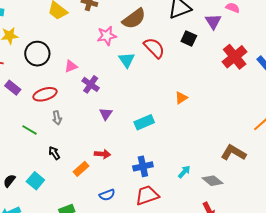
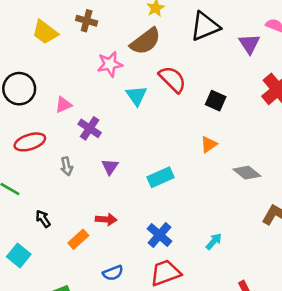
black square: (189, 38) -> (216, 101), moved
gray arrow: (57, 118) -> (67, 166), moved
blue cross: (143, 166) -> (160, 235), turned -36
gray diamond: (213, 181) -> (247, 173), moved

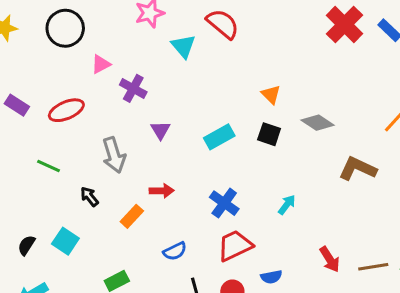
black circle: (19, 89) -> (65, 28), moved
black square: (216, 101) -> (269, 134), moved
orange triangle: (209, 144) -> (271, 94), turned -36
gray arrow: (67, 166) -> (114, 155), moved, size x1.6

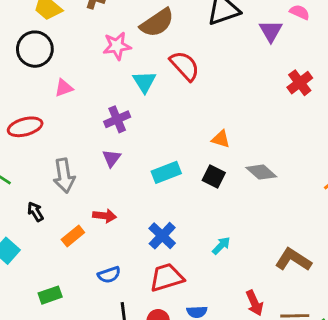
red cross: (344, 24) -> (300, 83), size x0.7
purple cross: (133, 88) -> (117, 119), moved, turned 30
orange triangle: (271, 94) -> (221, 139), turned -36
brown L-shape: (358, 169) -> (293, 260), moved

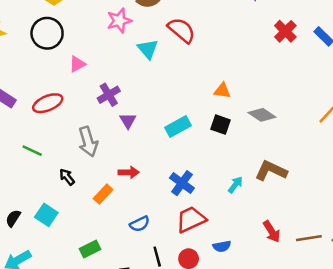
purple cross: (117, 119) -> (109, 95), moved
brown L-shape: (293, 260) -> (271, 171), moved

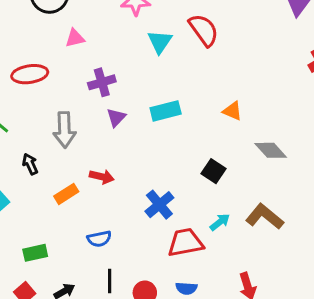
black square: (221, 125) -> (213, 171), moved
cyan rectangle: (178, 127) -> (166, 111), moved
red trapezoid: (191, 219) -> (186, 243), moved

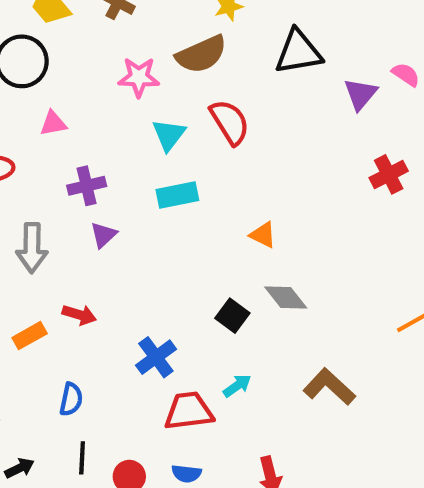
cyan rectangle: (166, 111) -> (177, 195), moved
gray diamond: (271, 150) -> (286, 297), moved
brown L-shape: (265, 217) -> (329, 387), moved
blue semicircle: (99, 239) -> (71, 399), turned -70

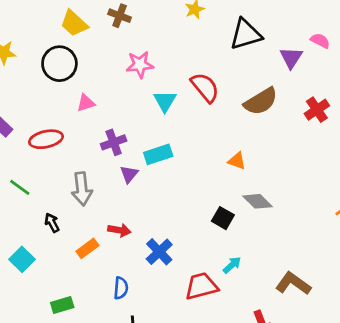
brown semicircle: (201, 54) -> (261, 101), moved
cyan rectangle: (177, 195) -> (158, 154), moved
blue cross: (156, 357) -> (159, 252), moved
brown L-shape: (329, 387) -> (293, 283), moved

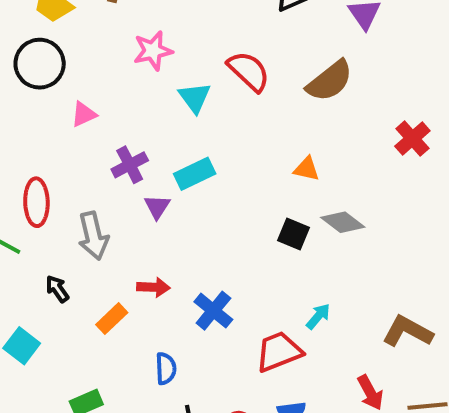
red cross: (317, 110) -> (412, 139), moved
red ellipse: (46, 139) -> (36, 202), moved, turned -72
black square: (223, 218) -> (294, 234), moved

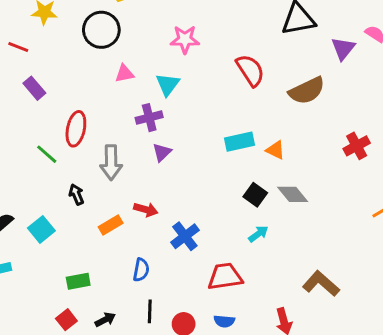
cyan triangle: (195, 98) -> (168, 85), moved
cyan rectangle: (195, 174) -> (239, 142), moved
cyan arrow: (318, 316) -> (258, 234), moved

